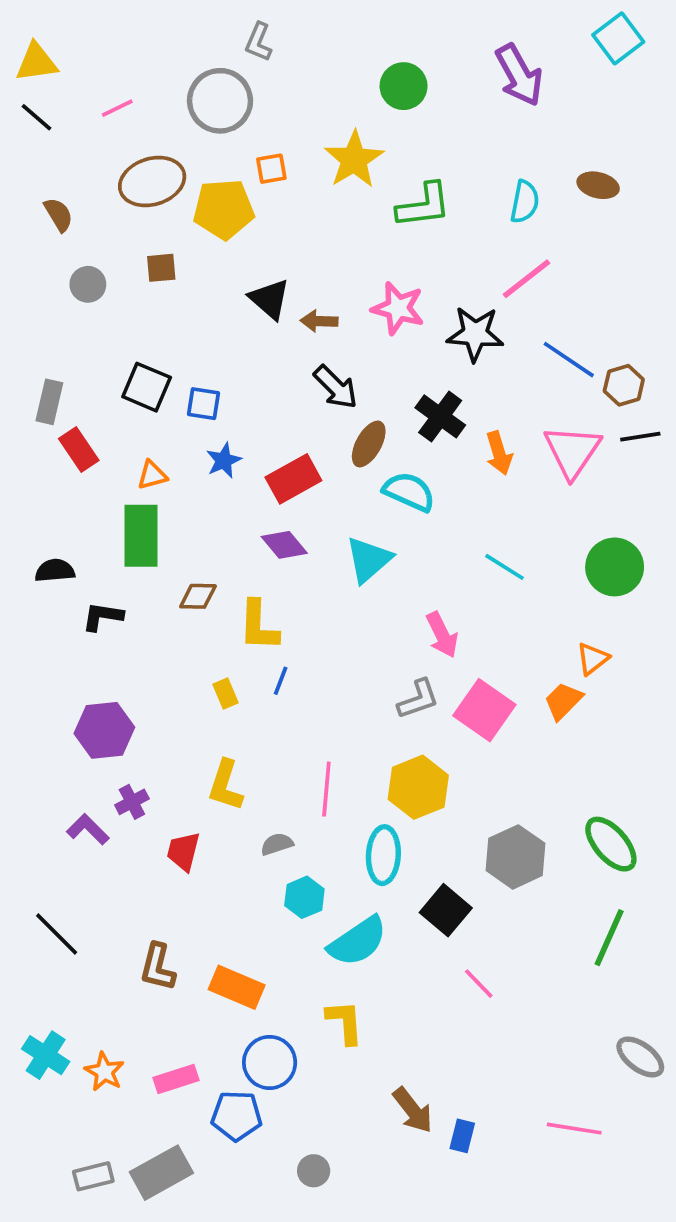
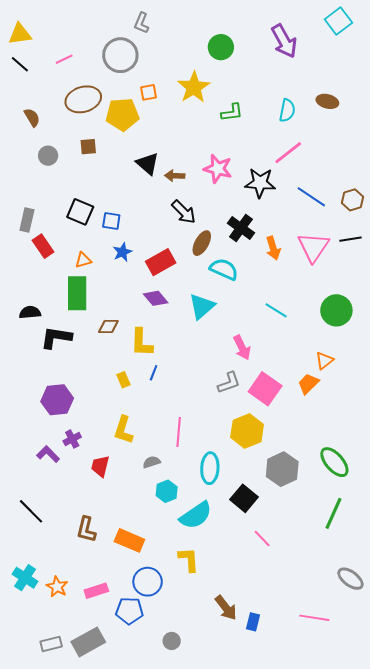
green L-shape: (424, 205) -> (232, 112), size x0.7
brown hexagon: (624, 385) -> (353, 200), moved
black L-shape: (103, 617) -> (56, 338), size x1.4
yellow hexagon: (418, 787) -> (247, 431), moved

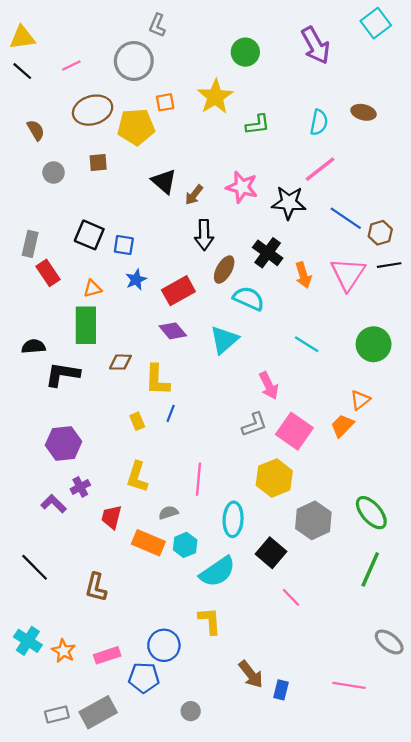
brown arrow: (175, 176) -> (194, 195), turned -54
brown hexagon: (353, 200) -> (380, 233), moved
black arrow: (184, 212) -> (204, 235), turned 44
orange rectangle: (129, 540) -> (148, 543), moved

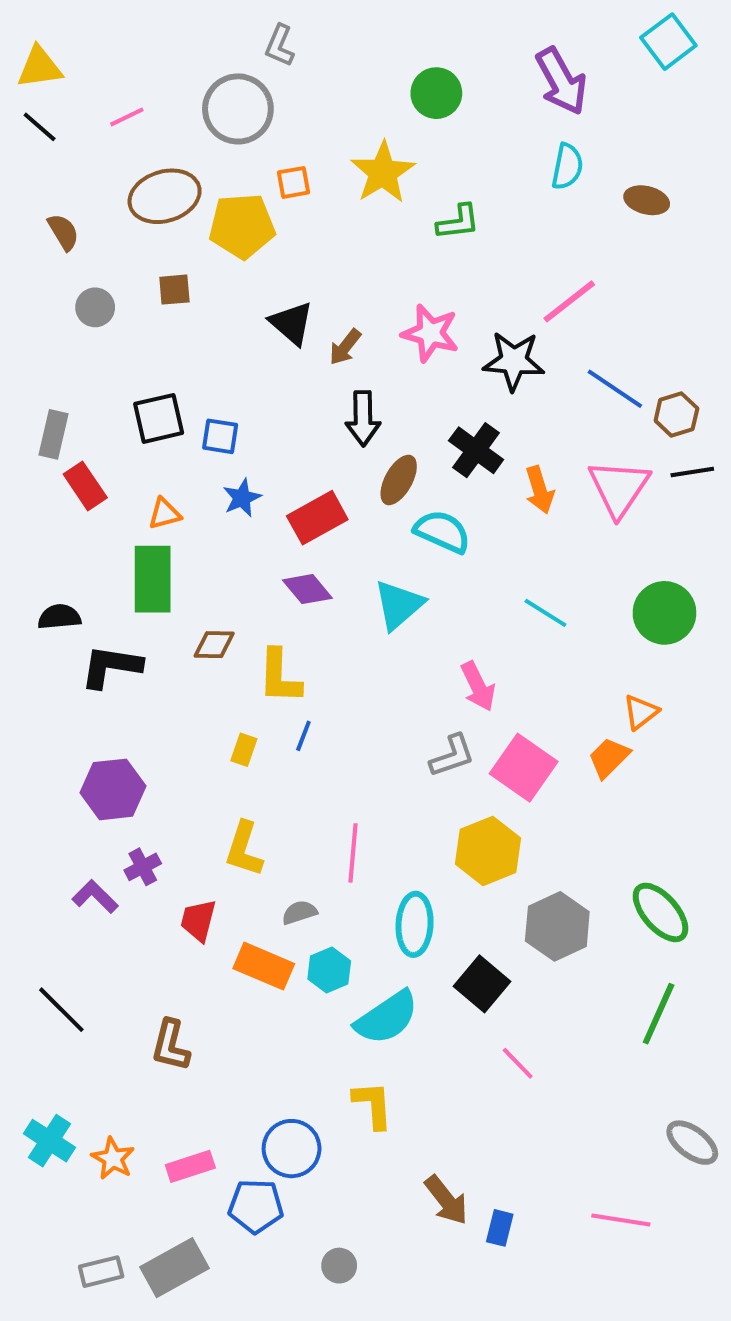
cyan semicircle: (319, 122) -> (567, 167), moved
black square: (89, 235) -> (159, 418), turned -36
yellow rectangle: (137, 421) -> (244, 750), turned 42

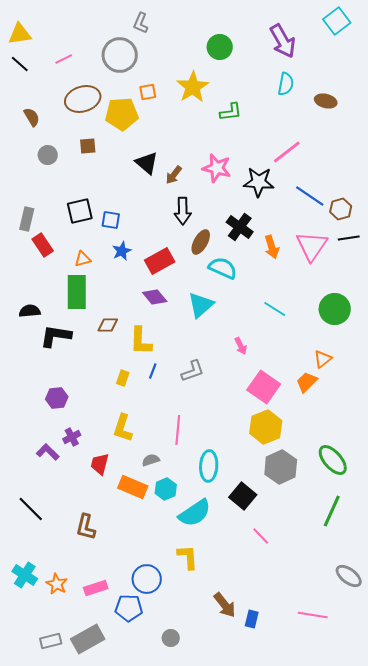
pink arrow: (478, 686) -> (241, 346), size x0.7
gray L-shape: (452, 756) -> (193, 371), moved
purple hexagon: (113, 789) -> (57, 398), size x0.7
yellow hexagon: (488, 851) -> (266, 427), moved

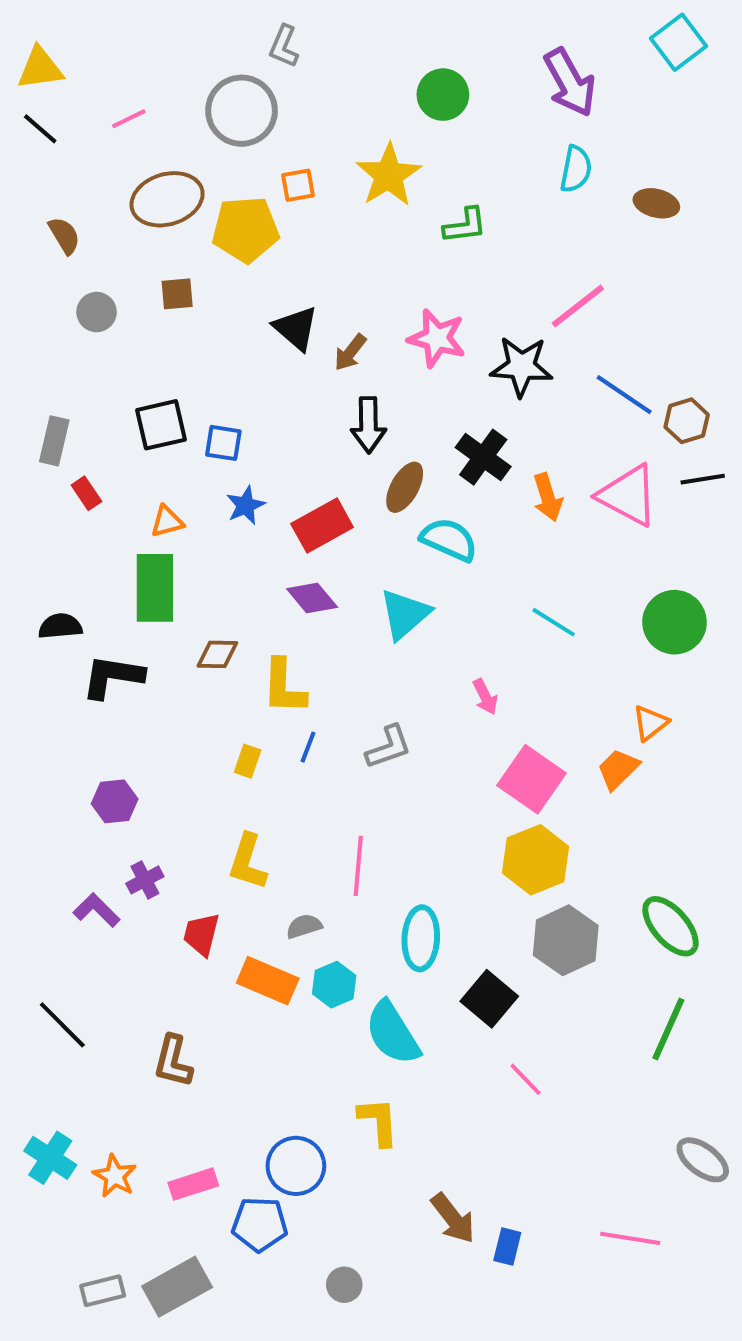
red rectangle: (43, 245) -> (86, 493), size x0.7
pink triangle: (312, 246) -> (628, 495), turned -36
cyan semicircle: (195, 513) -> (393, 1033), turned 92

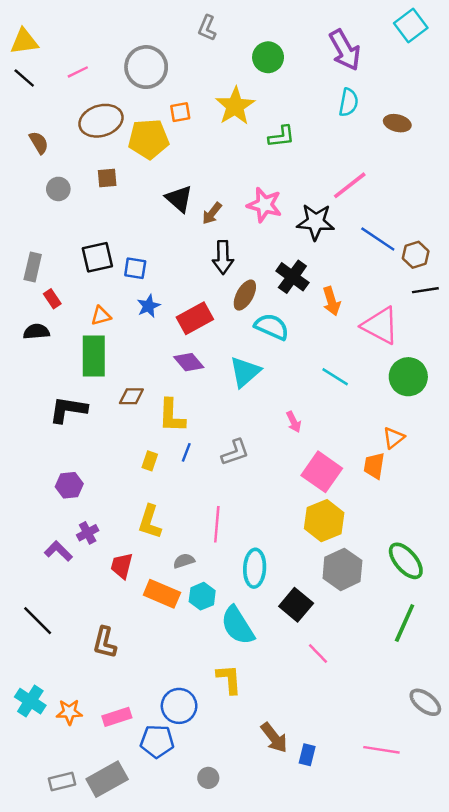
gray L-shape: (284, 46) -> (207, 28), moved
pink triangle: (628, 495) -> (380, 326), moved
black semicircle: (60, 626) -> (36, 332), moved
orange trapezoid: (618, 769) -> (374, 466), turned -36
orange star: (115, 1176) -> (69, 712), turned -30

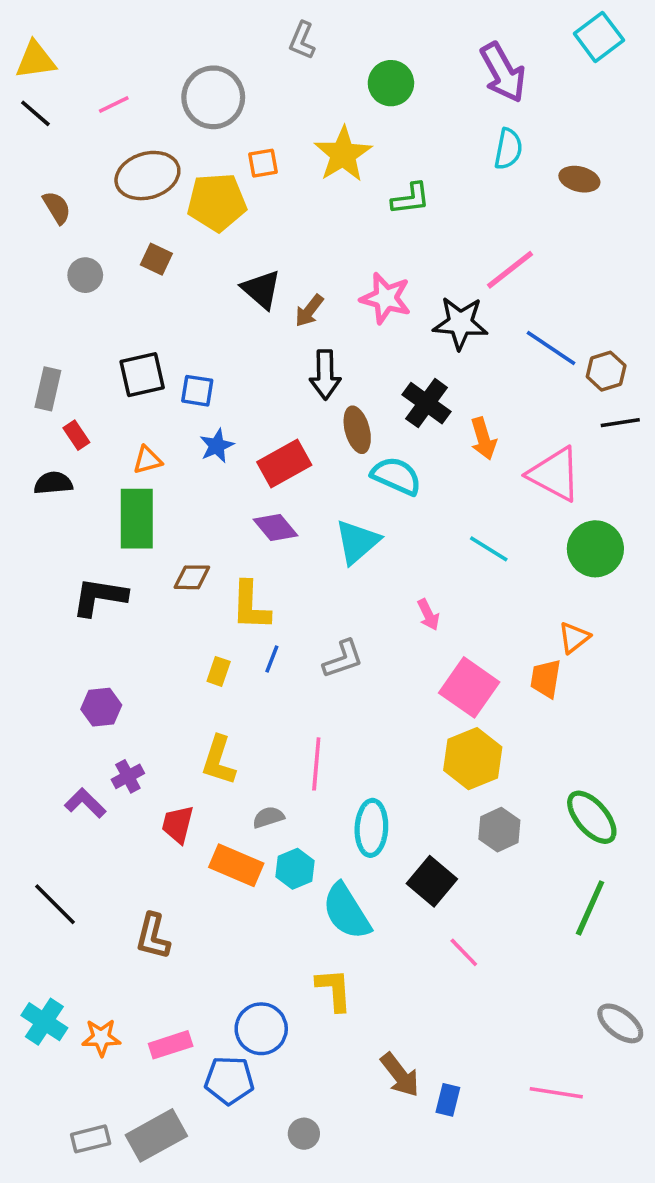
brown square: (107, 178) -> (156, 259), turned 30
brown ellipse: (245, 295) -> (357, 430), turned -44
gray hexagon: (342, 569) -> (499, 830), size x0.7

